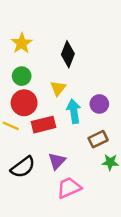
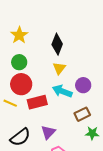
yellow triangle: (58, 88) -> (59, 68), moved
cyan arrow: (74, 111) -> (62, 91), turned -60

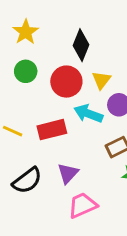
yellow triangle: (59, 68) -> (101, 80), moved
red circle: (21, 84) -> (66, 82), moved

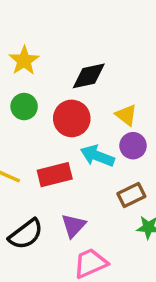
black diamond: (81, 45) -> (89, 76), turned 56
yellow triangle: (101, 80) -> (126, 115), moved, turned -30

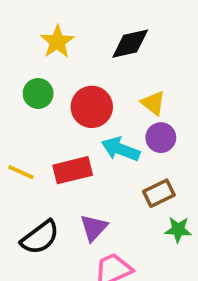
yellow star: (24, 61) -> (57, 42), moved
black diamond: (89, 76) -> (130, 44), moved

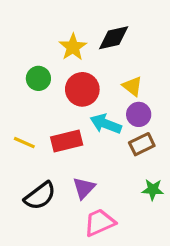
yellow star: (57, 42) -> (73, 47), moved
brown rectangle: (159, 193) -> (142, 144), moved

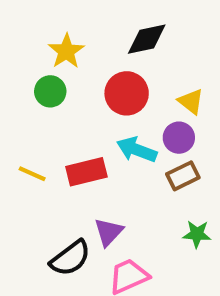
yellow star: (73, 47) -> (66, 51), moved
yellow triangle: (132, 86) -> (191, 101), moved
red circle: (82, 89) -> (127, 93), moved
black semicircle: (40, 196) -> (70, 258), moved

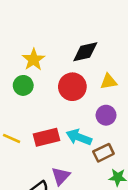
yellow triangle: (191, 101) -> (109, 82), moved, turned -48
cyan arrow: (137, 150) -> (79, 137), moved
brown rectangle: (183, 176) -> (103, 153), moved

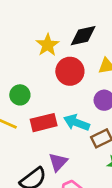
yellow star: (34, 60) -> (48, 45), moved
green circle: (23, 85) -> (20, 95), moved

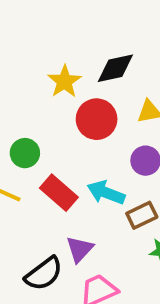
red rectangle: (44, 123) -> (59, 193), turned 55

